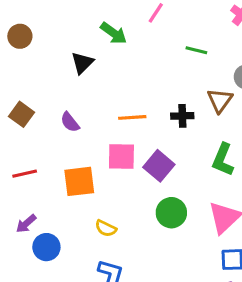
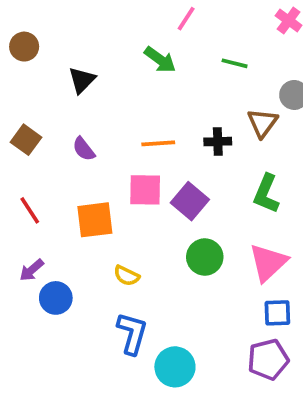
green arrow: (114, 33) -> (160, 60), moved
black triangle: (82, 63) -> (82, 80), moved
red line: (25, 174) -> (30, 210), turned 70

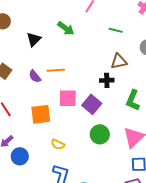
green arrow: (160, 60) -> (66, 28), moved
brown triangle: (262, 123) -> (119, 61), moved, turned 42
black cross: (218, 142) -> (107, 80), moved
orange line: (158, 143) -> (56, 70), moved

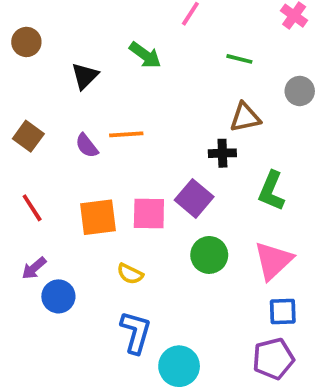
pink square: (68, 98) -> (149, 213), moved

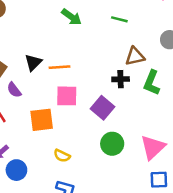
green line: (239, 59) -> (119, 19), moved
black triangle: (85, 76) -> (33, 62), moved
purple semicircle: (87, 146) -> (14, 90), moved
green L-shape: (271, 191) -> (152, 83), moved
pink square: (149, 213) -> (67, 96), moved

